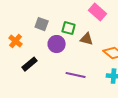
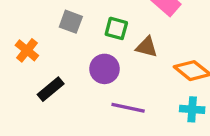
purple circle: (57, 44) -> (104, 69), moved

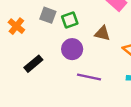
green square: (116, 28) -> (70, 20), moved, turned -35
orange cross: (27, 50) -> (16, 26), moved

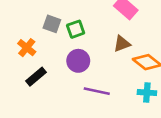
orange cross: (16, 26) -> (27, 48), moved
brown triangle: (102, 33) -> (122, 44), moved, turned -35

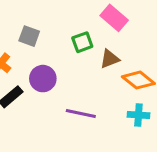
green square: (76, 29) -> (82, 42), moved
purple circle: (78, 61) -> (43, 79), moved

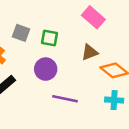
green square: (82, 42) -> (50, 38), moved, turned 30
purple circle: (43, 79) -> (46, 69), moved

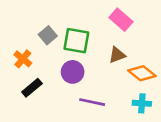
gray square: (21, 33) -> (48, 35), turned 30
green square: (50, 38) -> (76, 41), size x1.5

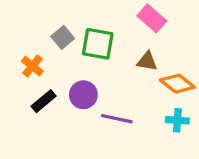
brown triangle: (117, 55) -> (147, 61), turned 30
purple circle: (73, 72) -> (83, 95), moved

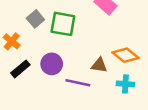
brown triangle: (147, 61) -> (99, 65), moved

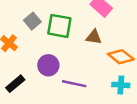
brown triangle: (99, 65) -> (94, 37), moved
black rectangle: (20, 69) -> (15, 84), moved

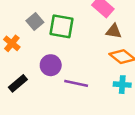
brown triangle: (94, 37) -> (114, 31), moved

